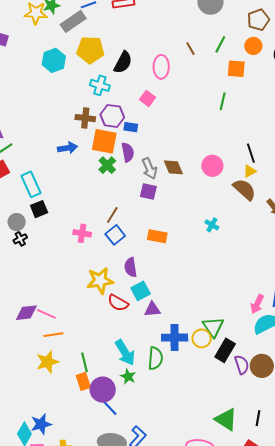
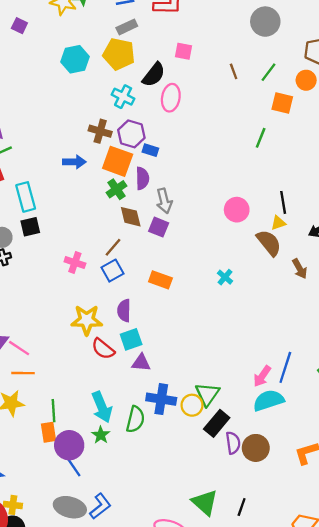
gray rectangle: (73, 21) -> (127, 27), moved, size x0.7
pink ellipse: (161, 67) -> (171, 98), moved
pink square: (147, 98) -> (183, 51), moved, turned -35
brown diamond: (173, 167) -> (131, 217), moved

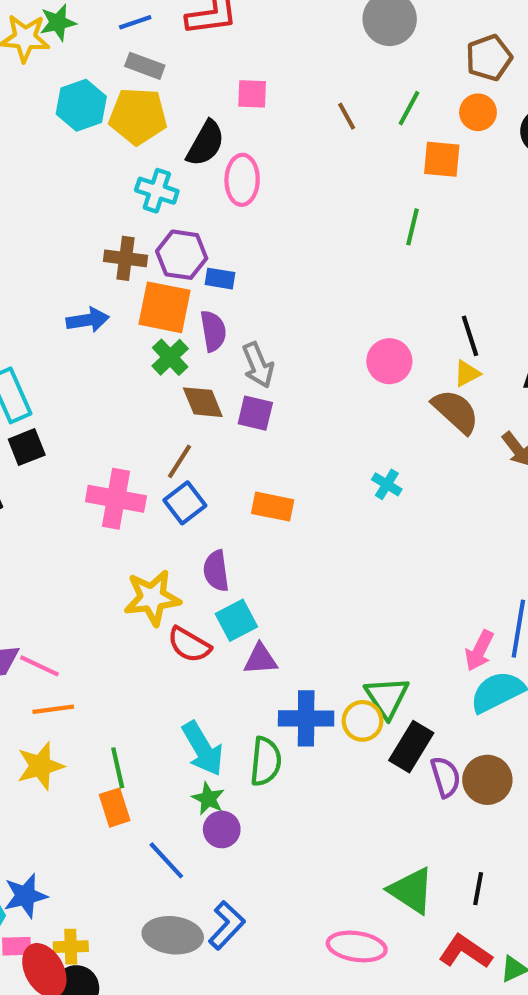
gray rectangle: (127, 27) -> (145, 66), turned 54
cyan hexagon: (75, 59) -> (81, 105), moved
pink cross: (75, 263) -> (116, 499), size x1.5
purple circle: (69, 445) -> (222, 829), moved, size x0.7

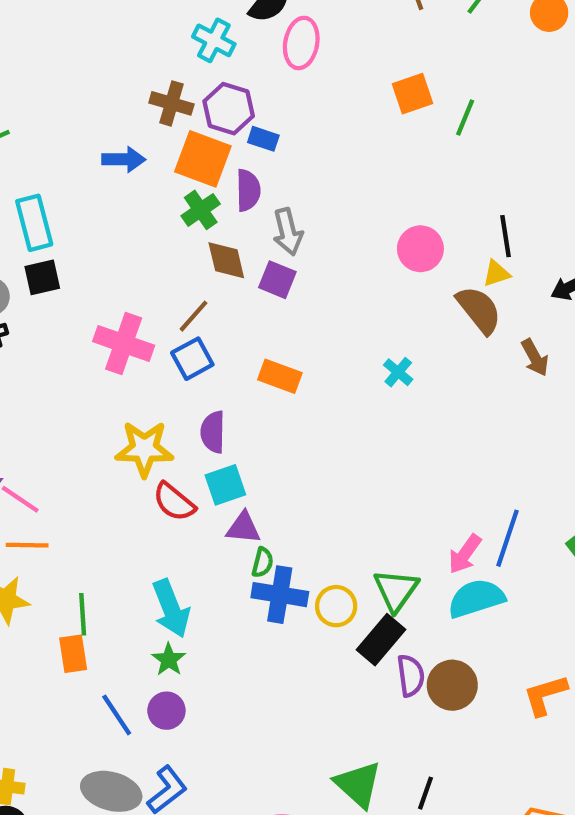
orange square: (442, 159) -> (412, 94), moved, turned -33
green triangle: (387, 697) -> (396, 590), moved
green semicircle: (266, 761) -> (263, 562), moved, size x0.6
purple circle: (222, 829) -> (166, 711), moved

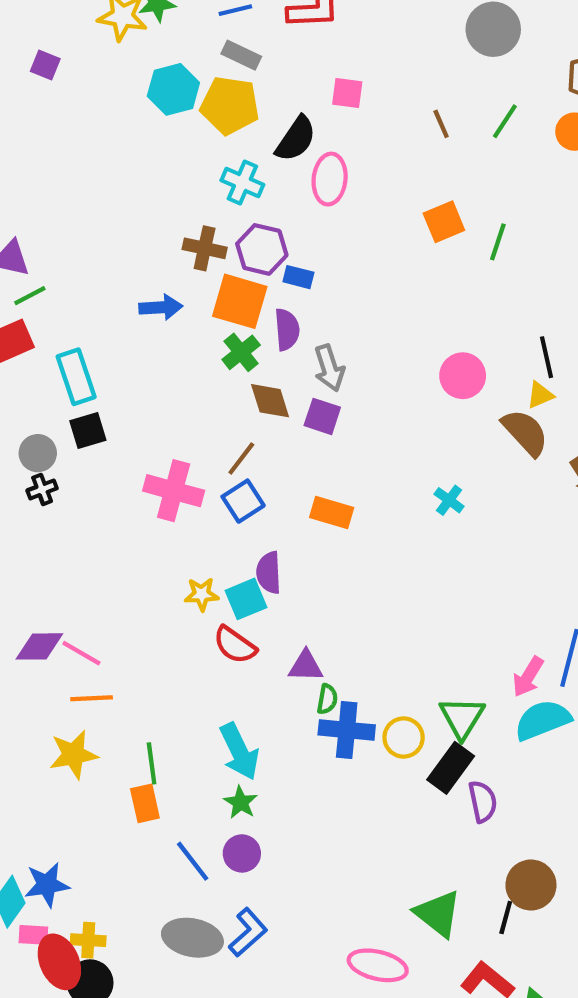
yellow star: (144, 449) -> (202, 594), size x0.6
cyan square: (225, 485) -> (246, 599), moved
brown circle: (452, 685) -> (531, 885), moved

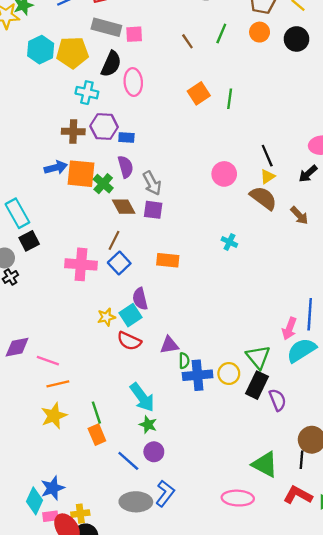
gray rectangle: (241, 55) -> (106, 27), moved, size x1.4
orange square: (240, 301) -> (81, 174), moved
purple diamond: (39, 646) -> (17, 347), moved

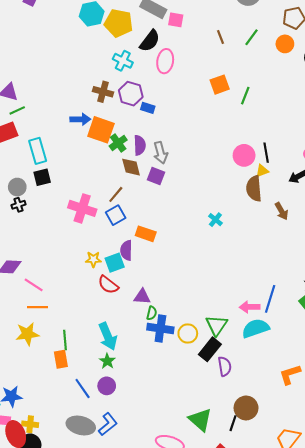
purple semicircle: (125, 167) -> (140, 145), moved
pink circle: (224, 174) -> (244, 155), moved
brown semicircle: (263, 198) -> (254, 189), turned -145
orange rectangle: (168, 260) -> (146, 234), moved
pink arrow: (289, 329) -> (250, 307), turned 54

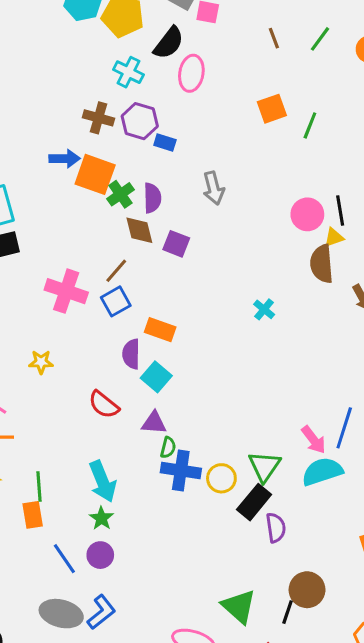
gray arrow: (161, 153) -> (213, 188), moved
yellow star: (93, 259) -> (41, 362), moved
cyan square: (115, 263) -> (156, 377), moved, turned -30
pink arrow: (250, 307) -> (314, 440), turned -126

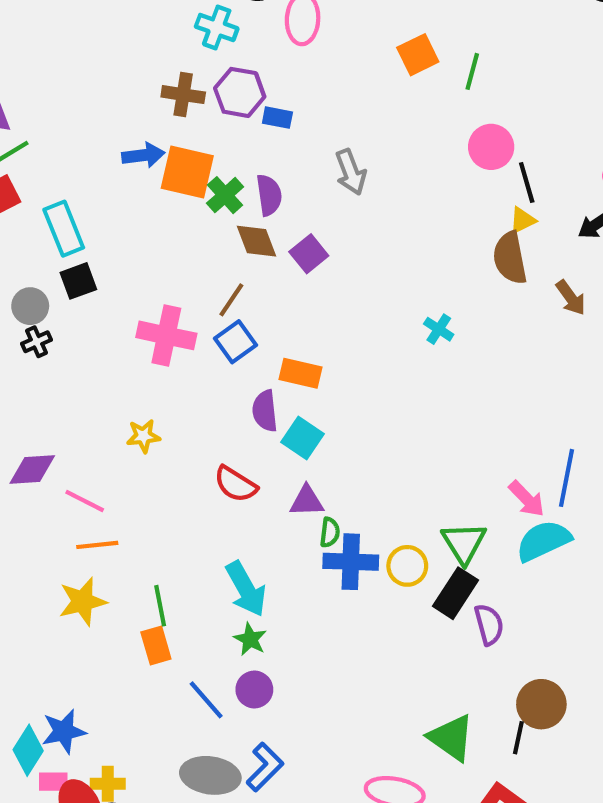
pink circle: (307, 214) -> (491, 147), moved
purple square: (176, 244) -> (309, 254), turned 36

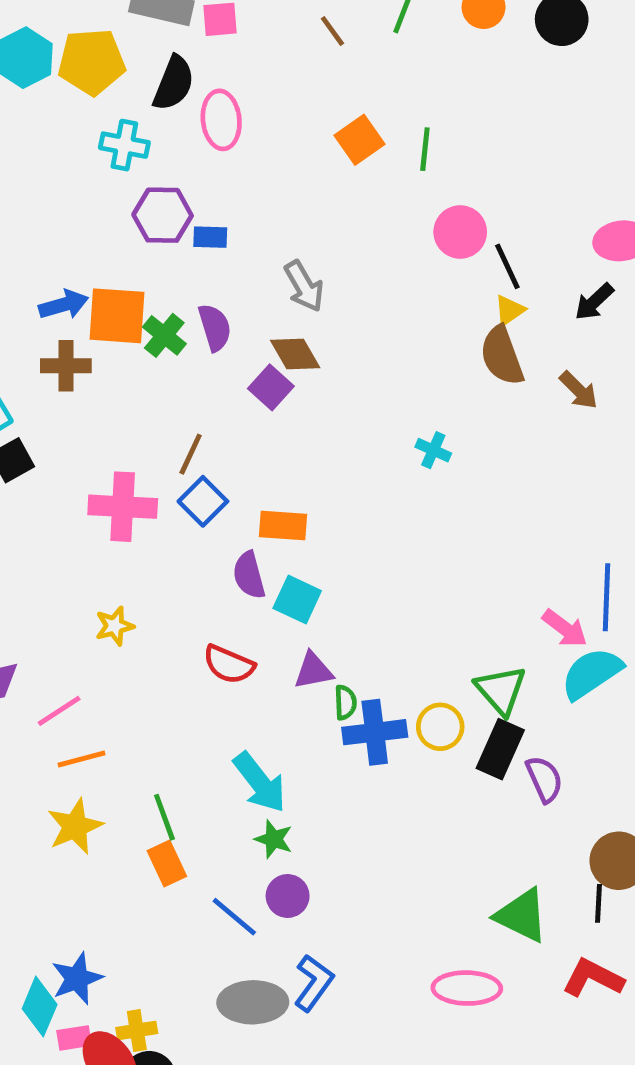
brown cross: (183, 95) -> (66, 366), moved
brown diamond: (256, 241) -> (295, 354), moved
pink line: (85, 501) -> (59, 711), turned -51

